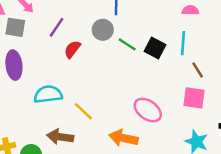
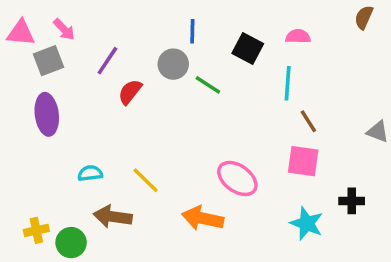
gray square: (15, 27) -> (49, 61), turned -30
black square: (155, 48) -> (248, 49), moved
cyan semicircle: (48, 94) -> (90, 173), moved, size x0.6

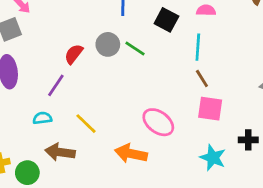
purple line: (107, 61) -> (56, 85), moved
gray circle: (173, 64) -> (108, 44), moved
brown line: (308, 121) -> (202, 79), moved

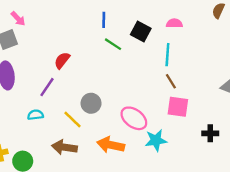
gray circle: (108, 44) -> (91, 103), moved
green line: (135, 49) -> (113, 44), moved
brown arrow: (60, 152) -> (64, 147), moved
cyan star: (213, 158) -> (156, 140), moved, turned -30

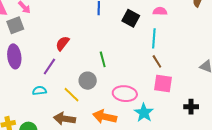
green line: (113, 44) -> (103, 59), moved, turned 42
pink ellipse: (134, 118) -> (125, 94), turned -30
cyan star: (156, 140) -> (144, 113), turned -30

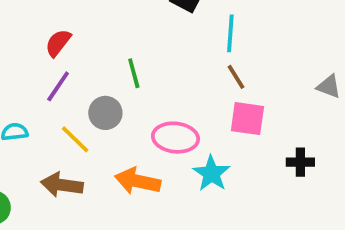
purple line: (49, 66) -> (58, 86), moved

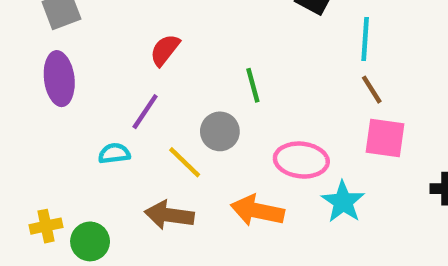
purple line: (58, 86) -> (145, 112), moved

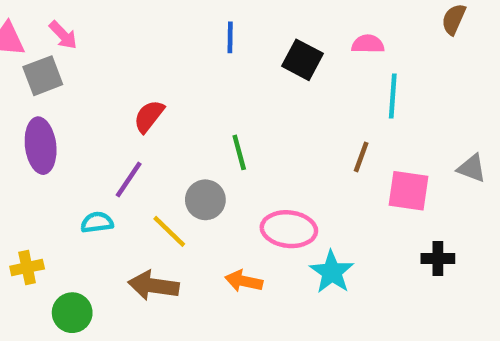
cyan line: (365, 39) -> (393, 96), moved
brown line: (372, 90) -> (361, 157), turned 52
pink square: (385, 138) -> (409, 191), moved
orange arrow: (257, 211) -> (244, 281), size x0.7
yellow cross: (46, 226) -> (27, 268), moved

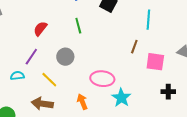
green line: (239, 152) -> (78, 26), moved
gray circle: (205, 200) -> (65, 57), moved
orange arrow: (244, 281) -> (82, 102), turned 56

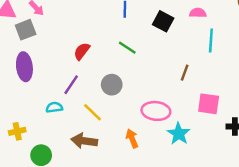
green line: (78, 26) -> (127, 48), turned -42
brown line: (134, 47) -> (185, 73), moved
pink square: (155, 62) -> (209, 104), moved

